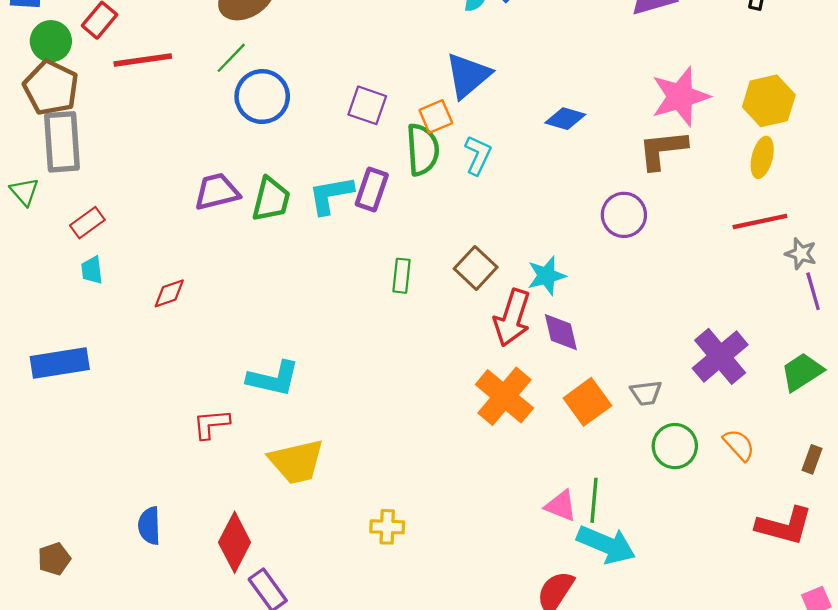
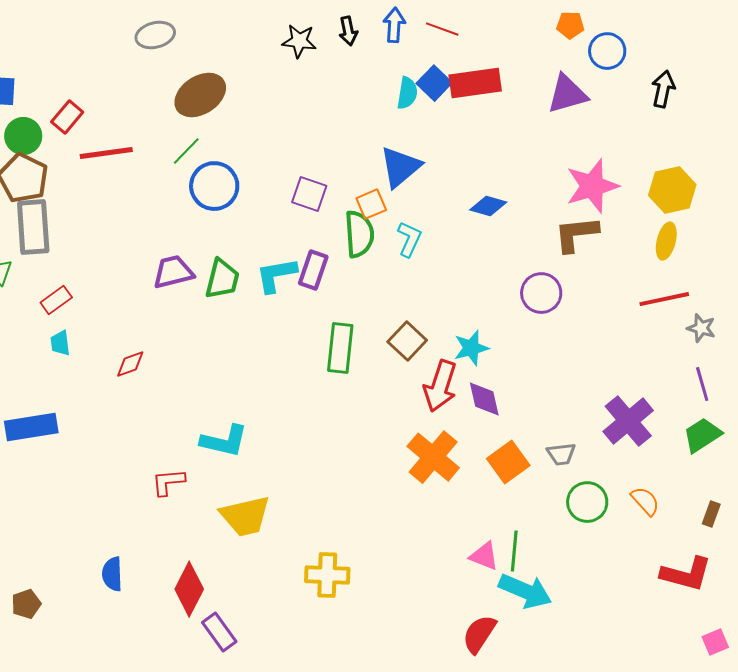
green rectangle: (402, 276) -> (340, 348), size x1.6
purple line: (813, 291) -> (702, 384), moved
yellow cross: (387, 527) -> (327, 575), size x1.4

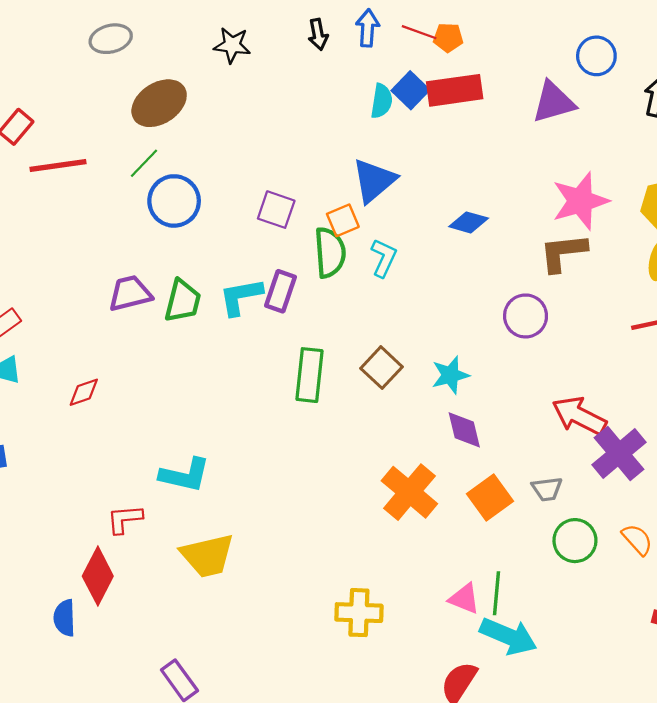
orange pentagon: (570, 25) -> (448, 38), moved
black star: (299, 41) -> (232, 45), moved
red arrow: (440, 386) -> (579, 416), moved, turned 99
yellow cross: (327, 575) -> (359, 613), moved
red diamond: (189, 589) -> (98, 576), moved

